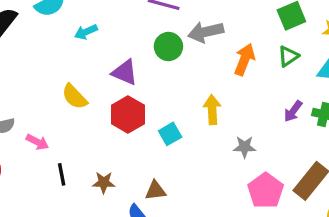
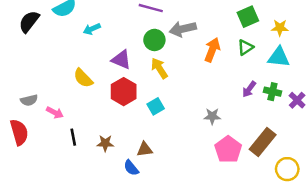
yellow arrow: (212, 110) -> (159, 68), moved, turned -30

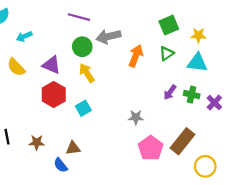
yellow semicircle: (83, 78) -> (16, 67), moved

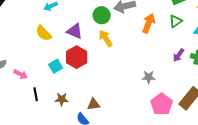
cyan square: (83, 108) -> (56, 66), moved

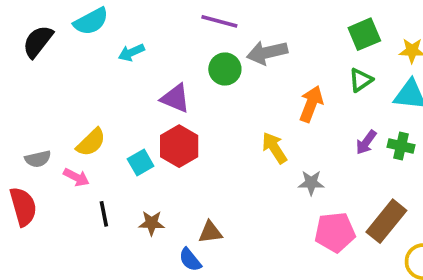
orange arrow: (149, 23) -> (311, 104), moved
yellow semicircle: (44, 33) -> (91, 142), moved, turned -90
yellow arrow: (106, 38) -> (274, 148), moved
pink pentagon: (162, 104) -> (335, 232), turned 30

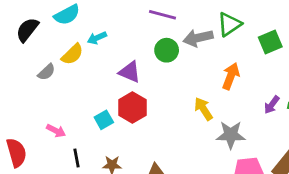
green square: (364, 34) -> (270, 42), moved
green triangle: (361, 80) -> (229, 24), moved, size x1.4
yellow semicircle: (91, 142) -> (72, 54), moved
gray semicircle: (38, 159) -> (46, 72), moved, turned -30
gray star: (311, 183) -> (231, 135), size x1.5

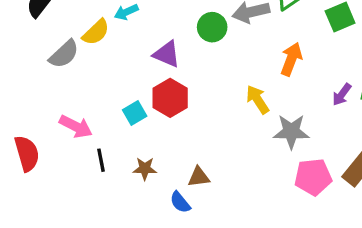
gray semicircle: (46, 72) -> (64, 54), size x1.4
pink arrow: (56, 131) -> (76, 126), size x1.4

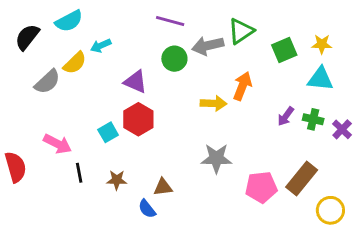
yellow arrow: (258, 100) -> (213, 103), moved, turned 125
gray star: (291, 132) -> (216, 158), moved

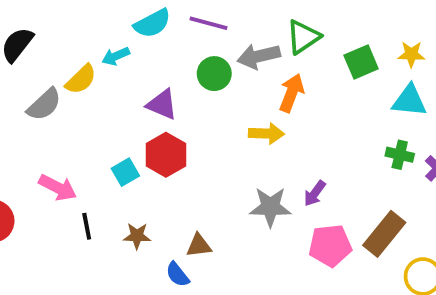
cyan semicircle: (69, 21) -> (152, 23), moved
orange arrow: (242, 86) -> (292, 93), moved
purple arrow: (286, 116) -> (315, 193), moved

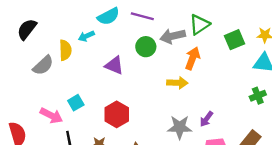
yellow semicircle: (81, 79) -> (65, 50), turned -48
red hexagon: (166, 155) -> (117, 114), moved
green cross: (400, 155) -> (258, 96), turned -35
cyan square: (125, 172) -> (76, 103), moved

